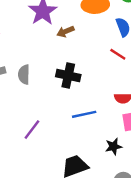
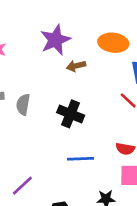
purple line: (32, 130) -> (22, 186), moved

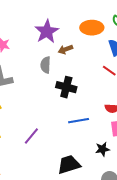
gray semicircle: (23, 104) -> (45, 65), moved
purple line: (22, 186) -> (31, 136), moved

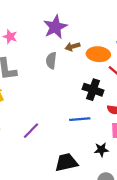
orange ellipse: (92, 28) -> (98, 54), moved
black cross: (66, 87) -> (93, 90), moved

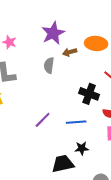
orange ellipse: (98, 54) -> (96, 43), moved
purple line: (31, 131) -> (43, 120), moved
black star: (101, 150) -> (82, 148), moved

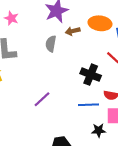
blue line: (76, 122) -> (89, 105), moved
black star: (82, 148) -> (99, 130), moved

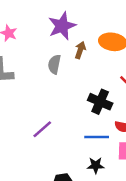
brown arrow: (73, 31) -> (80, 50), turned 120
black star: (99, 130) -> (96, 165), moved

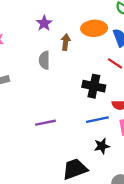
purple star: (62, 26) -> (44, 23), size x0.6
purple line: (42, 129) -> (45, 123), turned 42

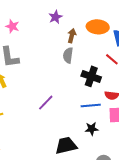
gray semicircle: (44, 60) -> (68, 55), moved
purple line: (45, 123) -> (46, 103), turned -42

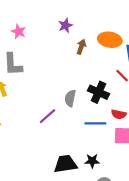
gray semicircle: (68, 55) -> (70, 98), moved
black star: (92, 129) -> (92, 161), moved

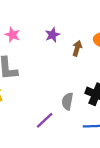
purple star: (65, 25) -> (52, 35), moved

